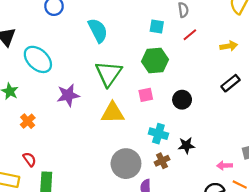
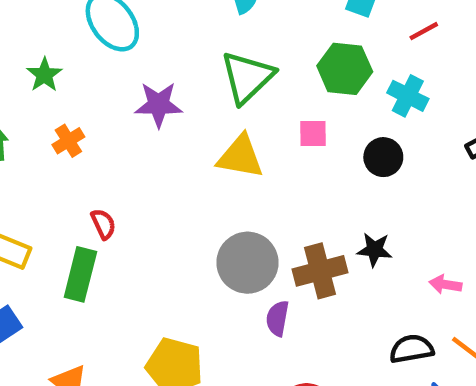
cyan cross: (158, 134) -> (408, 96), moved
red semicircle: (29, 159) -> (103, 224), moved
brown cross: (162, 161) -> (320, 271), size x1.6
pink arrow: (225, 166) -> (445, 284), moved

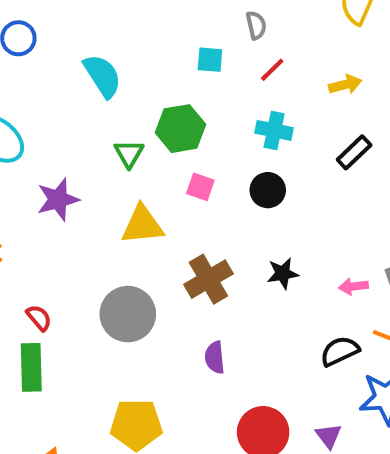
green hexagon: (345, 69) -> (180, 129), moved
green triangle: (247, 77) -> (129, 154), size x0.6
pink square: (313, 134) -> (200, 187), turned 36
gray circle: (247, 263) -> (128, 314), moved
brown cross: (320, 271) -> (208, 279), moved

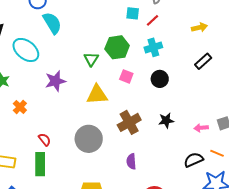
red line: (272, 70) -> (152, 20), moved
cyan semicircle: (103, 76) -> (52, 23), moved
cyan cross: (274, 130) -> (153, 47), moved, turned -30

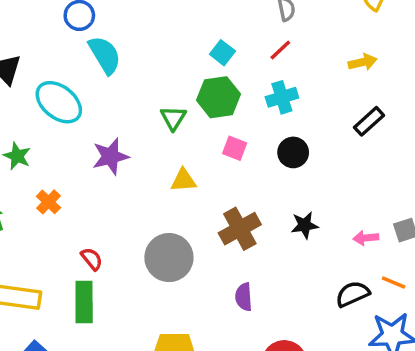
cyan square: (133, 13) -> (222, 53), moved, turned 32
yellow triangle: (97, 95) -> (183, 180), size x0.7

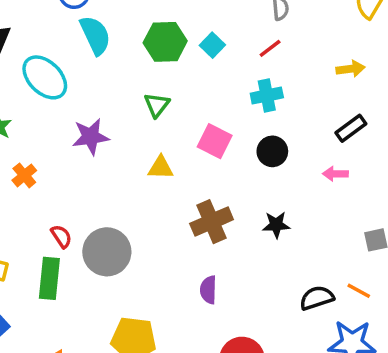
green hexagon: (218, 97) -> (165, 42), moved
pink square: (235, 148) -> (215, 141), size x1.4
pink arrow: (366, 238) -> (335, 174), moved
gray circle: (169, 258) -> (107, 252), moved

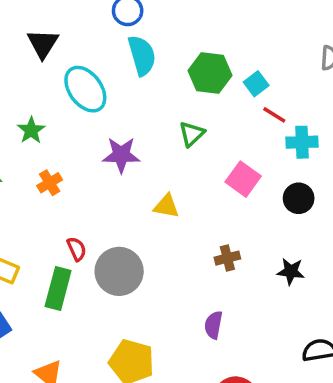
red line: (270, 48) -> (274, 115), moved, turned 60
yellow triangle: (161, 168) -> (166, 206), moved
brown cross: (212, 222) -> (227, 258), size x0.6

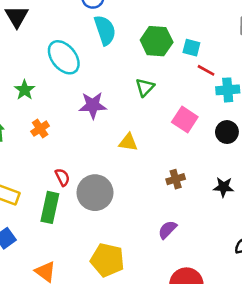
black triangle: (43, 44) -> (17, 16), moved
cyan square: (256, 84) -> (191, 48), turned -36
purple semicircle: (213, 325) -> (167, 230), turned 36

